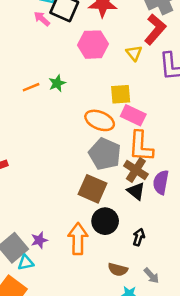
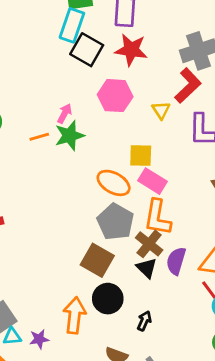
pink arrow: (42, 19) -> (65, 113), moved, turned 70
green star: (57, 83) -> (70, 135), size x1.5
purple star: (39, 240) -> (39, 339), moved

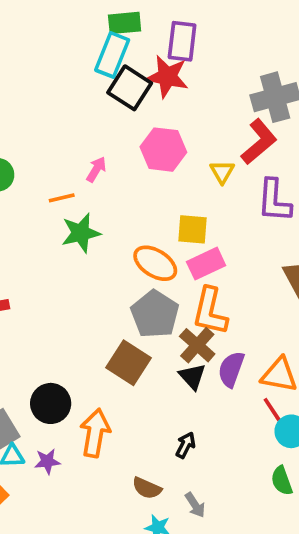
red star: (131, 50) -> (167, 77), moved
green star: (70, 135) -> (81, 233), moved
pink rectangle: (152, 181) -> (206, 264), turned -60
black circle: (108, 299) -> (51, 403), moved

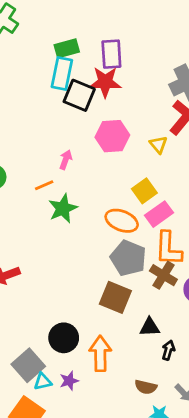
yellow square: (193, 229) -> (144, 191), turned -30
black triangle: (192, 376) -> (150, 327), moved, turned -40

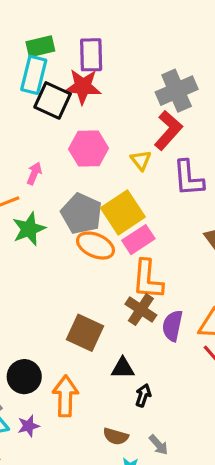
yellow square: (144, 191) -> (123, 212), size x1.5
gray pentagon: (128, 258) -> (82, 214), moved

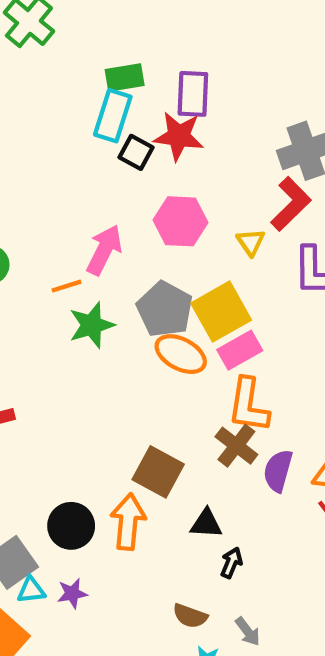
black square: (53, 100) -> (136, 152), size x0.7
pink arrow: (34, 173) -> (104, 250), size x1.6
orange arrow: (65, 396) -> (128, 522), moved

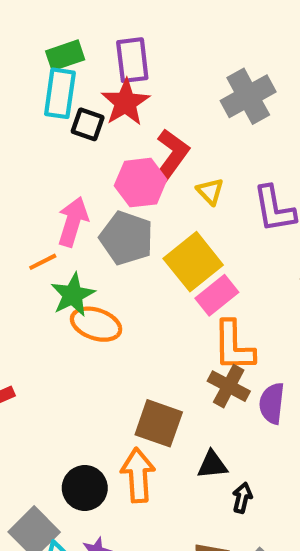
red star: (179, 136) -> (125, 102), turned -30
red L-shape: (291, 204) -> (172, 155), moved
gray pentagon: (165, 309) -> (126, 238), moved
orange ellipse: (181, 354) -> (96, 324), moved

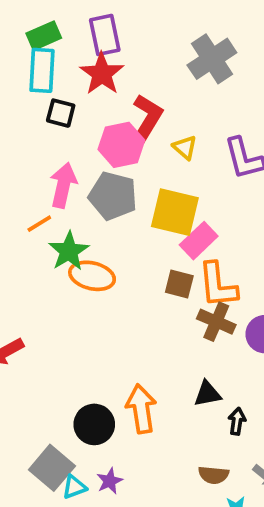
black square: (88, 124) -> (61, 113), moved
yellow square: (193, 262) -> (175, 212), turned -33
brown square: (159, 423) -> (179, 284), moved, size x0.7

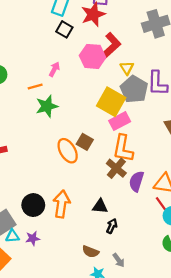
pink arrow: (63, 185) -> (54, 69), size x0.6
gray pentagon: (113, 196) -> (134, 89), moved
orange ellipse: (92, 276) -> (68, 151), moved, turned 30
brown square: (179, 284) -> (85, 142), moved

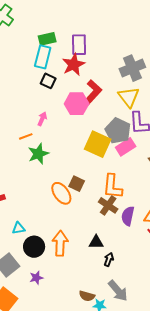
yellow triangle: (127, 68) -> (129, 97), moved, size x1.6
pink rectangle: (120, 121) -> (126, 147), moved
cyan triangle: (12, 236) -> (18, 228), moved
brown semicircle: (90, 252) -> (87, 296), moved
gray arrow: (119, 260) -> (118, 291), size x1.6

